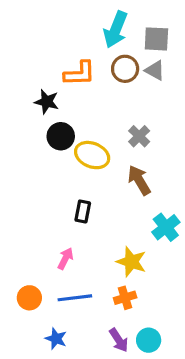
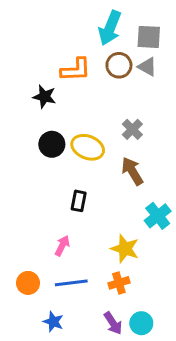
black circle: (61, 136) -> (52, 144), moved

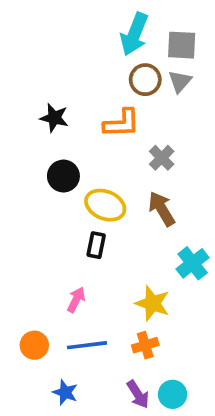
gray triangle: (147, 67) -> (180, 81), turned 42
orange L-shape: (76, 70) -> (122, 123), moved
yellow ellipse: (88, 147) -> (105, 205), moved

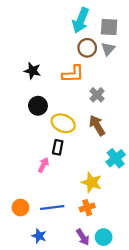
pink arrow: (76, 300) -> (43, 165), moved

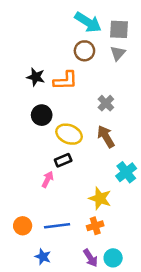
cyan arrow: (81, 20) -> (88, 22), turned -80
brown circle: (87, 48) -> (84, 51), moved
orange L-shape: (73, 74) -> (65, 81), moved
black rectangle: (58, 147) -> (63, 160), turned 56

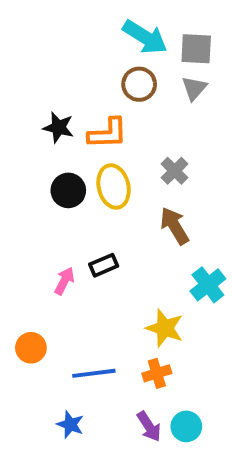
yellow ellipse: (69, 134) -> (114, 186), moved, turned 55
pink arrow: (48, 179) -> (64, 281), moved
orange circle: (23, 226) -> (31, 348), moved

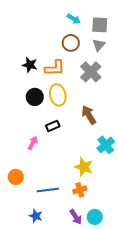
cyan arrow: (145, 37) -> (74, 19), size x0.6
gray cross: (175, 171) -> (91, 72), moved, size x1.5
black rectangle: (104, 265) -> (53, 126), moved

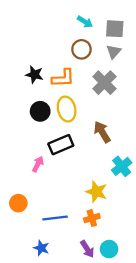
black rectangle: (53, 126) -> (61, 145), size x1.5

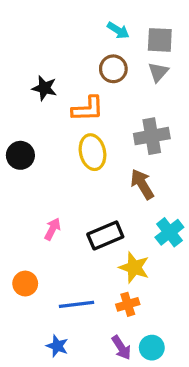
black star: (34, 75) -> (44, 88), moved
gray cross: (104, 83) -> (152, 136), moved, turned 35
black circle: (40, 111) -> (20, 155), moved
black rectangle: (61, 145) -> (105, 235), moved

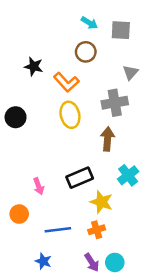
gray triangle: (158, 72) -> (130, 72), moved
orange L-shape: (88, 109) -> (66, 82), turned 50
brown arrow: (142, 184) -> (108, 139), turned 35
pink arrow: (52, 229) -> (39, 186), moved, turned 133

